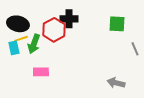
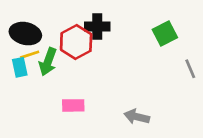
green square: (117, 24) -> (165, 34), turned -30
pink rectangle: (41, 72) -> (73, 105), moved
gray arrow: (116, 83) -> (137, 117), moved

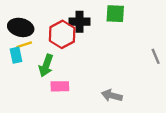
green square: (165, 34) -> (115, 14), moved, turned 30
green arrow: (48, 62) -> (46, 66), moved

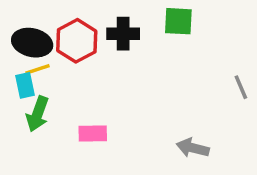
red hexagon: (62, 34) -> (77, 41), moved
green arrow: (46, 66) -> (37, 114), moved
gray arrow: (112, 96) -> (193, 148), moved

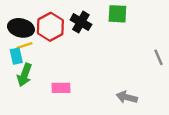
black cross: (123, 34) -> (81, 22), turned 30

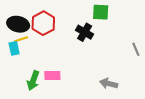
black cross: (81, 22) -> (85, 32), moved
green arrow: (25, 75) -> (33, 81), moved

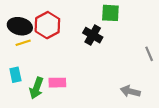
cyan rectangle: (14, 48) -> (15, 75), moved
gray arrow: (109, 84) -> (130, 91), moved

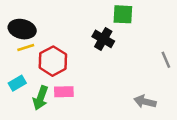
red hexagon: (47, 25) -> (53, 61), moved
cyan rectangle: (15, 75) -> (17, 83), turned 72

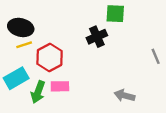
black cross: (103, 39) -> (97, 37), turned 36
cyan rectangle: (17, 83) -> (16, 78), size x1.5
gray arrow: (145, 102) -> (124, 96), moved

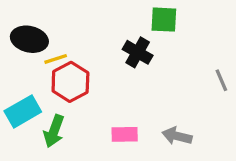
black cross: (97, 37) -> (138, 52), turned -36
yellow line: (24, 45) -> (56, 59), moved
pink rectangle: (60, 86) -> (125, 134), moved

